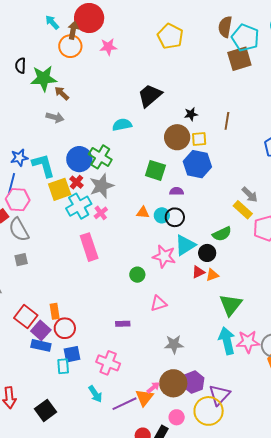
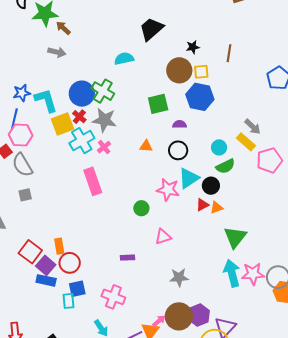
green square: (155, 170) -> (158, 104), turned -30
gray star: (102, 186) -> (104, 120), turned 30
cyan circle: (162, 215) -> (219, 147), moved

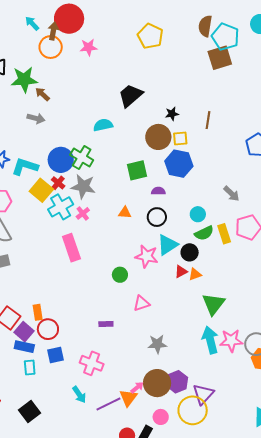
cyan L-shape: (46, 100) -> (25, 167), turned -56
yellow square: (62, 124) -> (41, 190), turned -30
yellow rectangle: (246, 142) -> (224, 234), moved, turned 30
cyan rectangle: (68, 301) -> (30, 367), moved

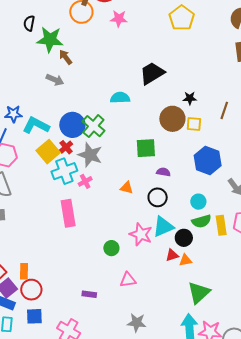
blue hexagon: (179, 164) -> (208, 160), moved

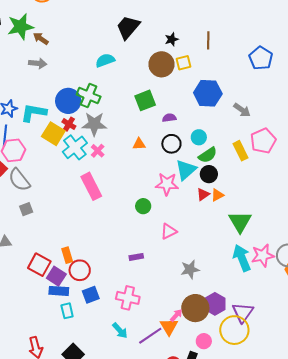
cyan circle: (198, 202) -> (199, 137), moved
green semicircle: (201, 221) -> (208, 155), moved

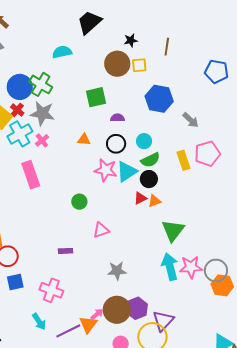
blue pentagon: (261, 58) -> (216, 71), turned -30
pink star: (167, 184) -> (106, 170), moved

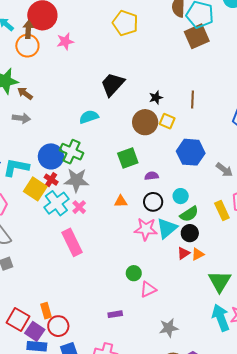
yellow square: (139, 65) -> (167, 121), turned 35
green circle: (79, 202) -> (134, 273), moved

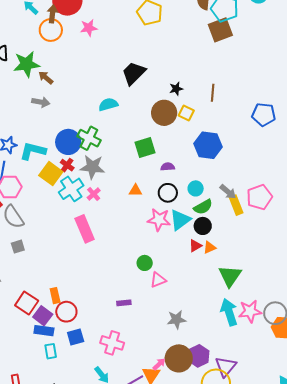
gray arrow: (224, 170) -> (228, 192), moved

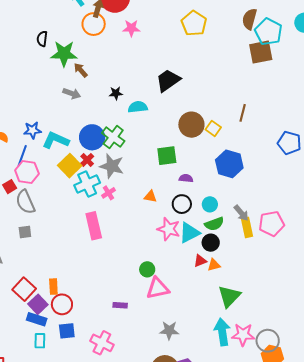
black star: (176, 89) -> (116, 93), moved
pink triangle: (158, 280) -> (158, 288), size x1.4

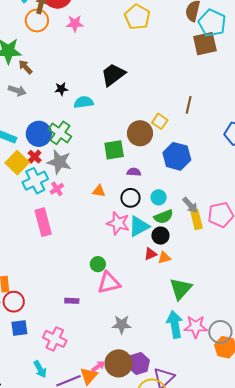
brown circle: (191, 125) -> (140, 133), moved

